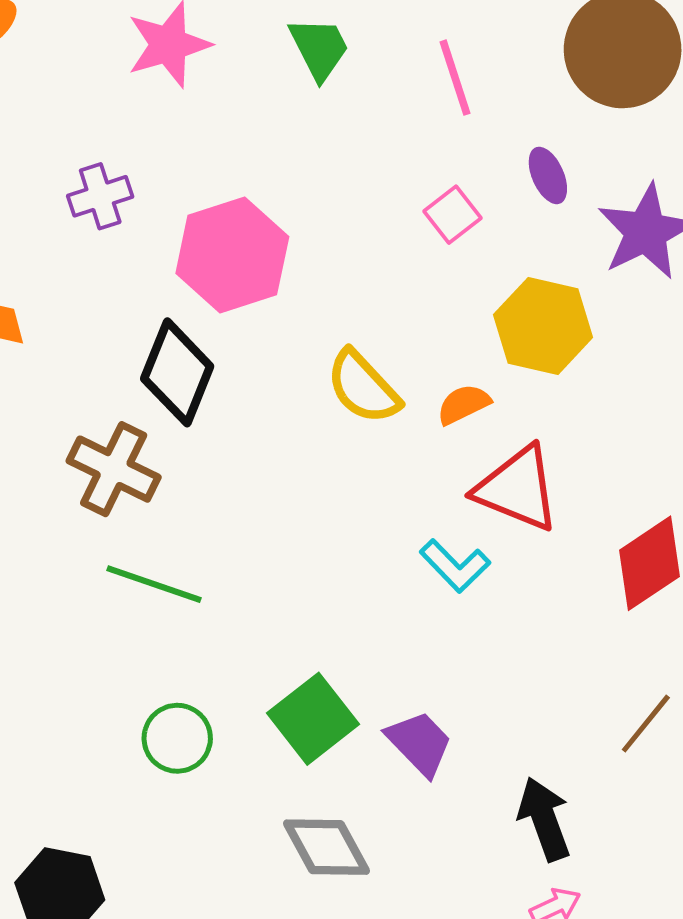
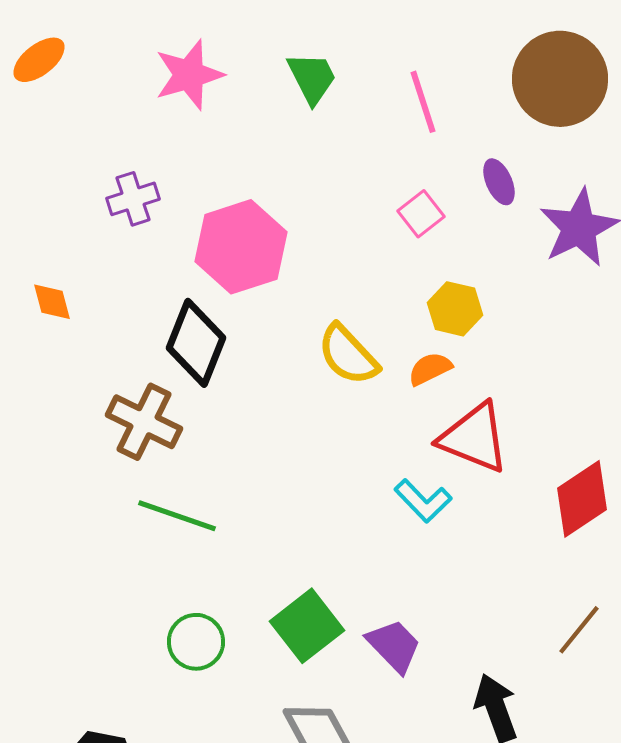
yellow hexagon: (543, 326) -> (455, 309), moved, size x0.7

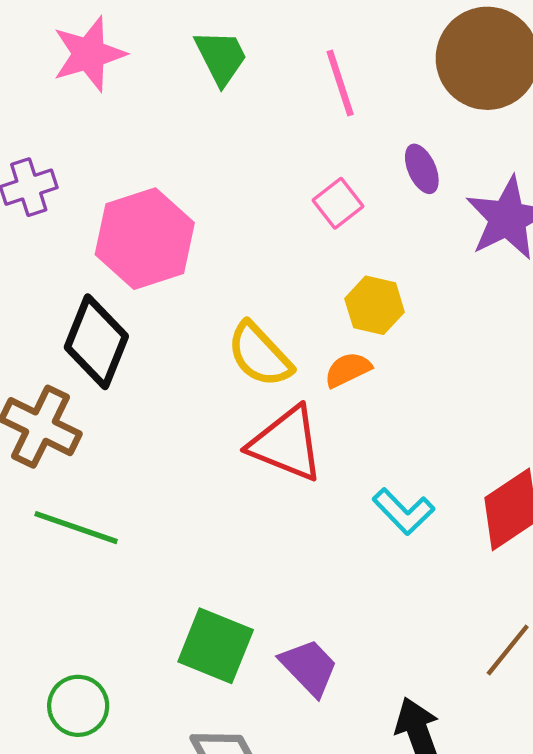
red triangle: (474, 438) -> (286, 444), moved
cyan L-shape: (423, 501) -> (404, 511), moved
green square: (307, 626) -> (216, 646), turned -30
green circle: (196, 642) -> (78, 706), moved

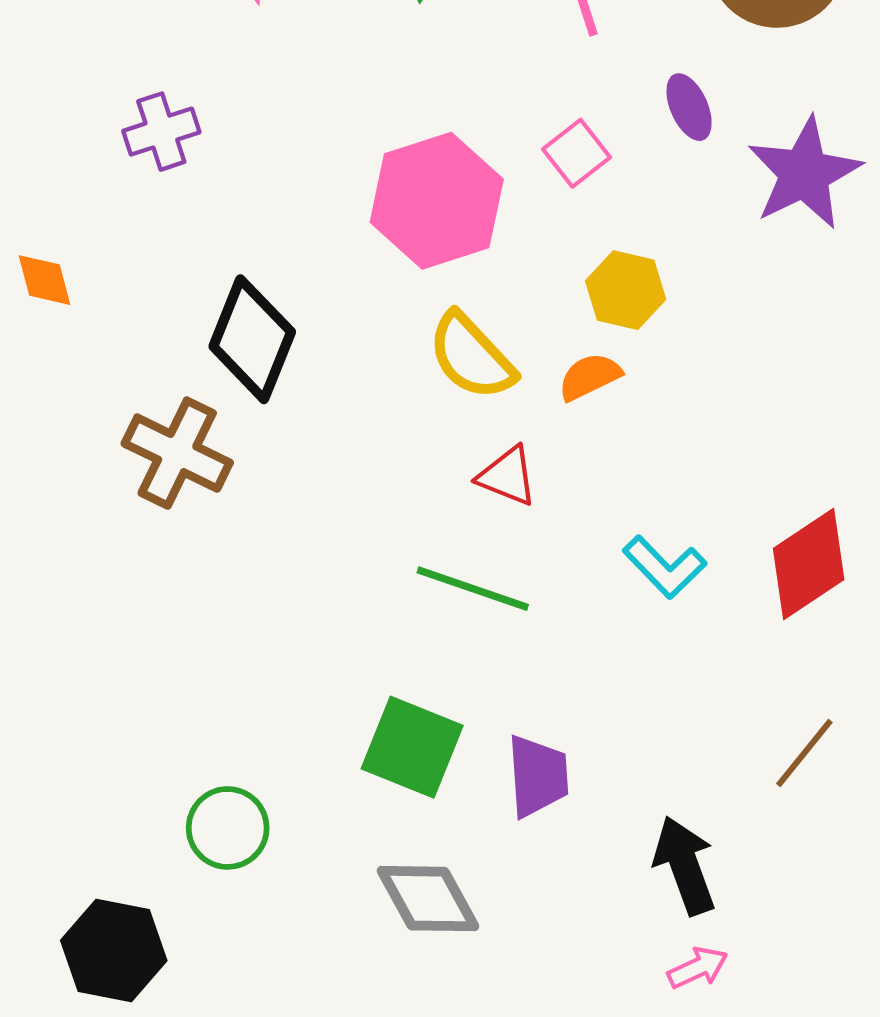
pink hexagon: (145, 239) -> (437, 201), moved
red triangle: (286, 444) -> (507, 476), size x0.6
green line: (76, 528) -> (473, 589), moved
purple trapezoid: (309, 667) -> (538, 776), turned 40

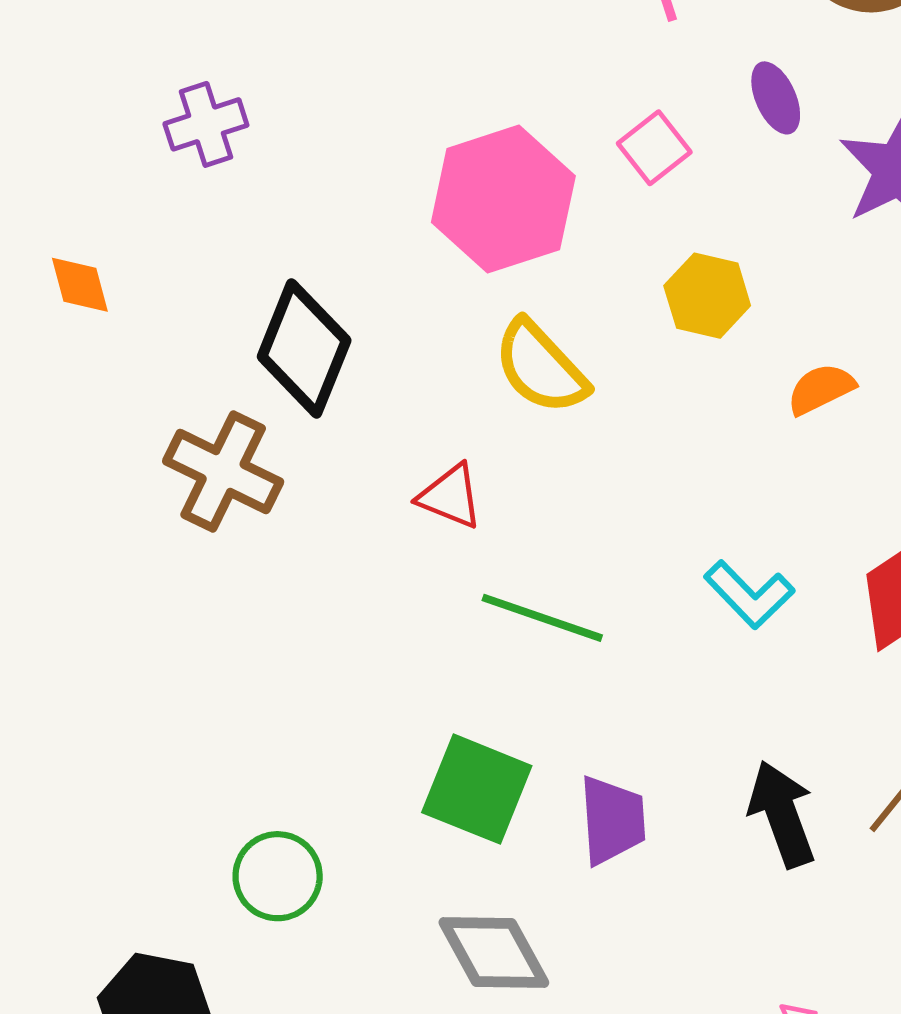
orange semicircle: (590, 377) -> (821, 389), moved
red triangle: (507, 476) -> (450, 496), moved
black arrow: (685, 865) -> (782, 814), moved

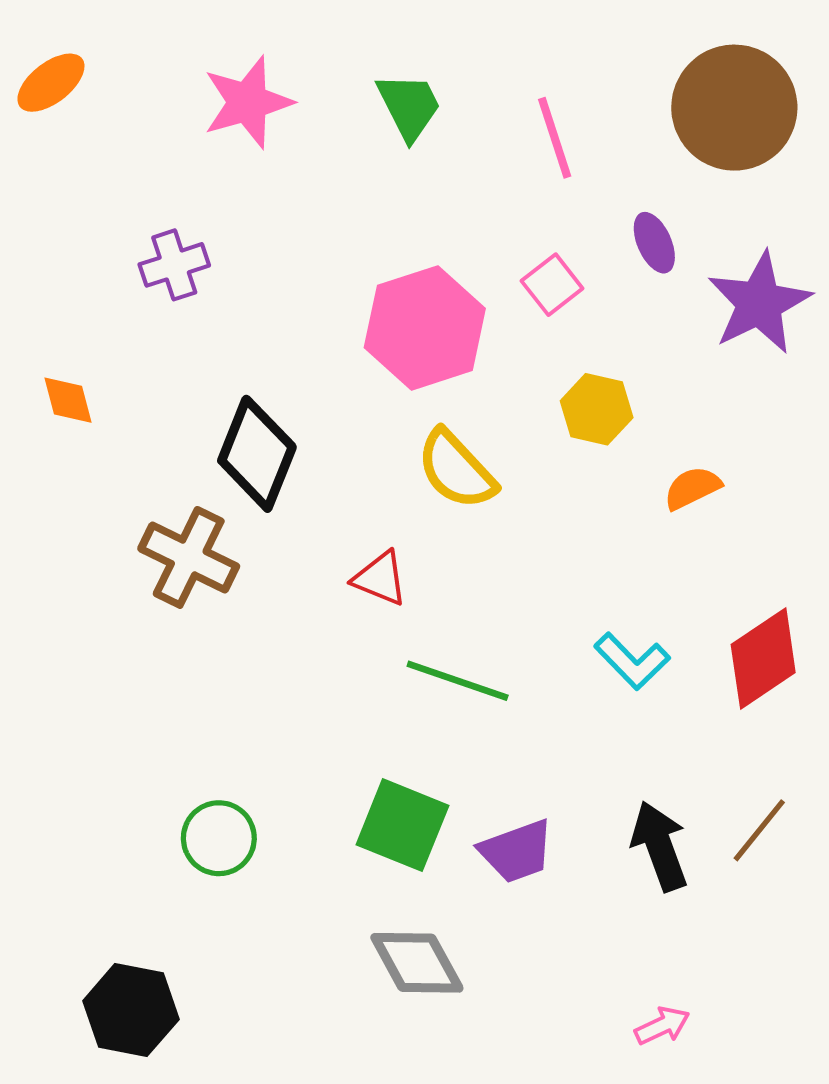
purple trapezoid: (612, 820) -> (517, 851), turned 74
green circle: (278, 876) -> (219, 838), moved

